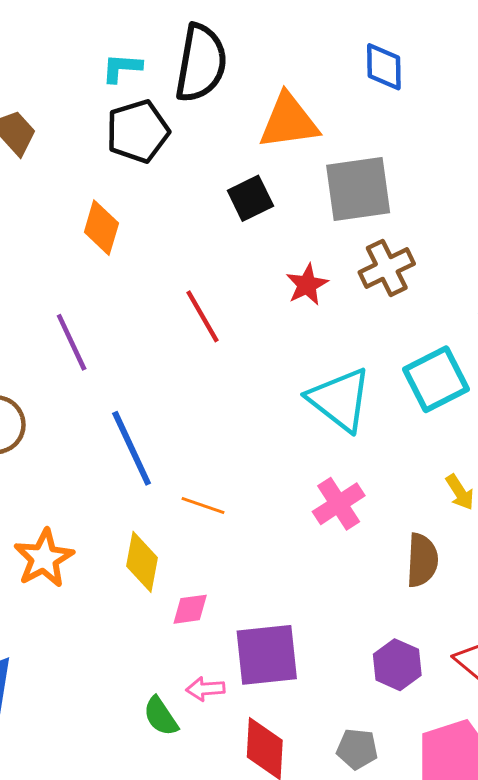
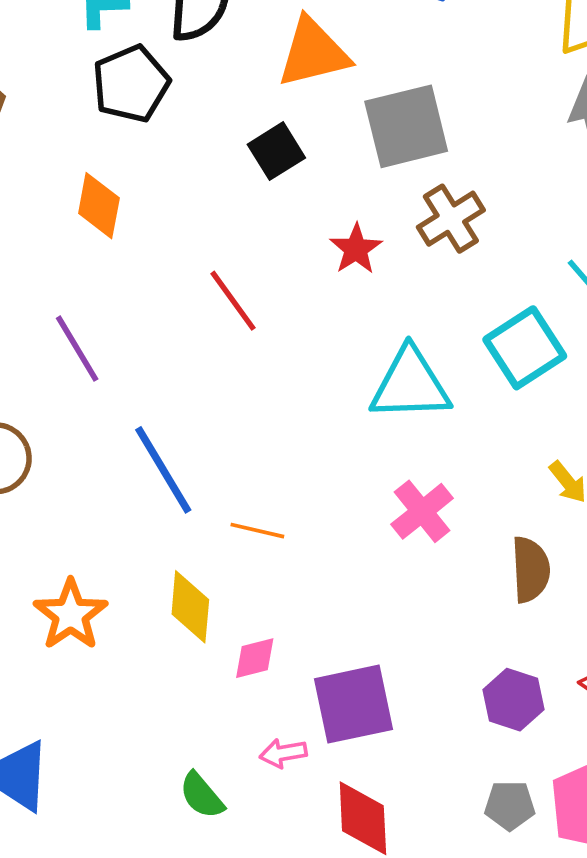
cyan triangle: (340, 400) -> (410, 385), turned -34
green semicircle: (161, 716) -> (202, 795), moved
gray pentagon: (357, 749) -> (510, 805), moved

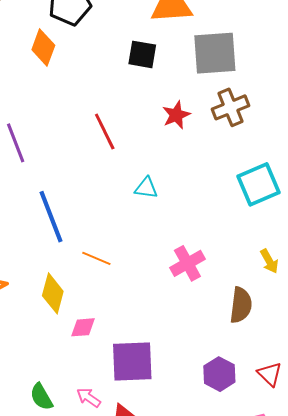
black square: (276, 151) -> (142, 54), turned 32
orange diamond: (99, 206) -> (43, 48), moved
cyan triangle: (410, 385) -> (146, 188), moved, size x0.5
pink arrow: (283, 753) -> (89, 397), moved, turned 35

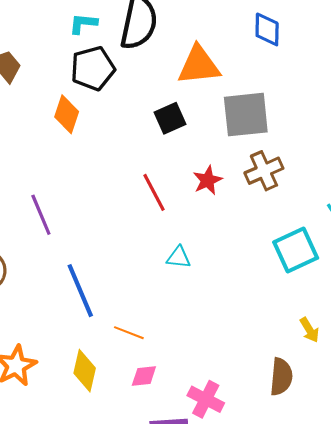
black square: (142, 54) -> (170, 118), turned -32
red line: (105, 131) -> (154, 192), moved
pink cross: (187, 263) -> (206, 399), moved, turned -32
pink diamond: (83, 327) -> (144, 376), moved

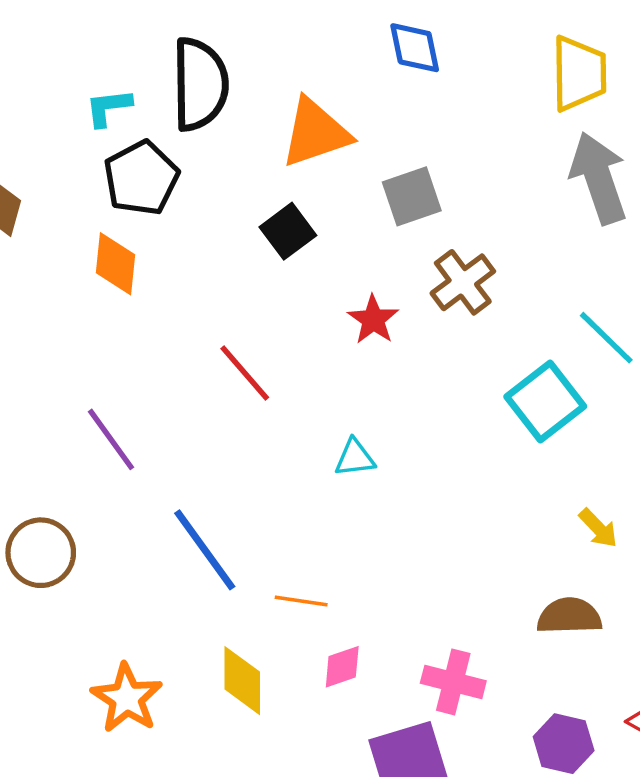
gray square: (246, 115) -> (412, 196), size x0.7
red line: (154, 192) -> (245, 373), moved
brown semicircle: (281, 377) -> (569, 616), turned -84

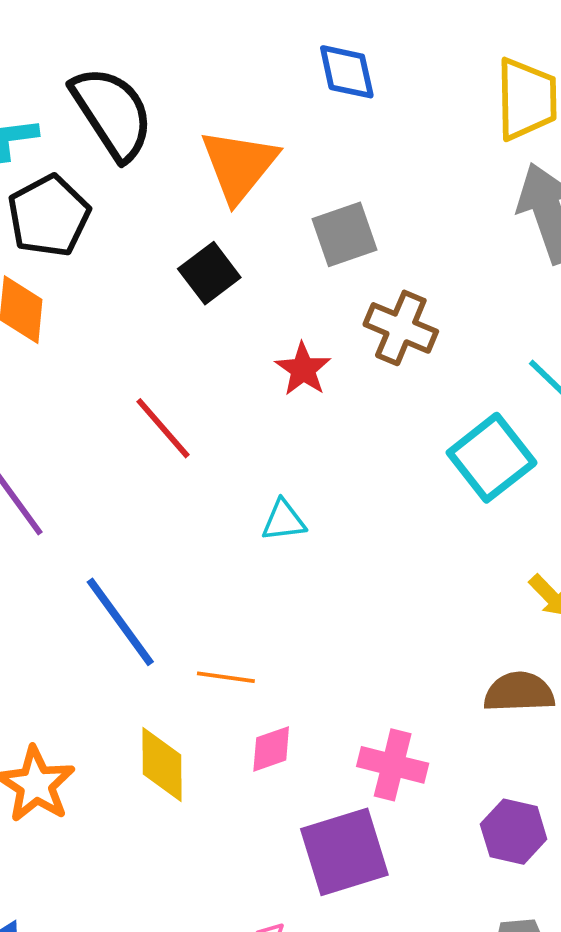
black semicircle: (200, 84) -> (112, 113), turned -32
orange triangle: (315, 133) -> (239, 165), turned -32
brown cross: (463, 282) -> (401, 328), turned -30

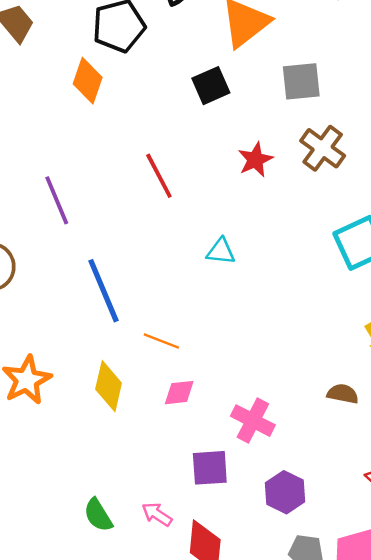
brown semicircle: (519, 692) -> (343, 394), size x0.7
purple hexagon: (514, 832) -> (285, 492), moved
purple square: (344, 852) -> (210, 468), size x0.7

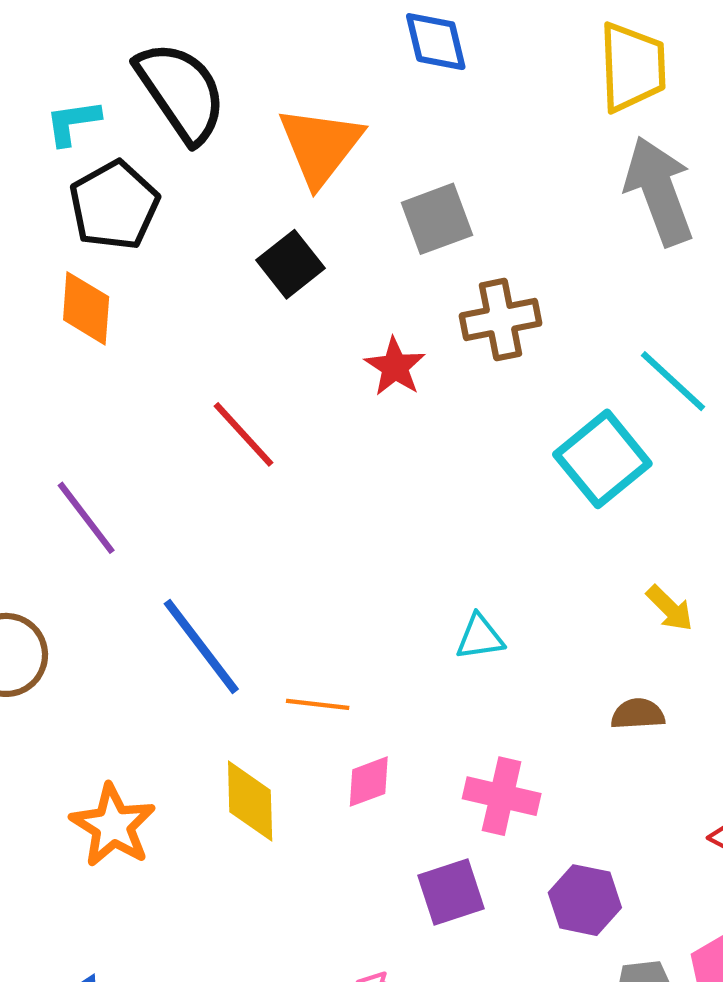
brown cross: (323, 148) -> (501, 320), turned -33
cyan triangle: (221, 251) -> (480, 637), moved

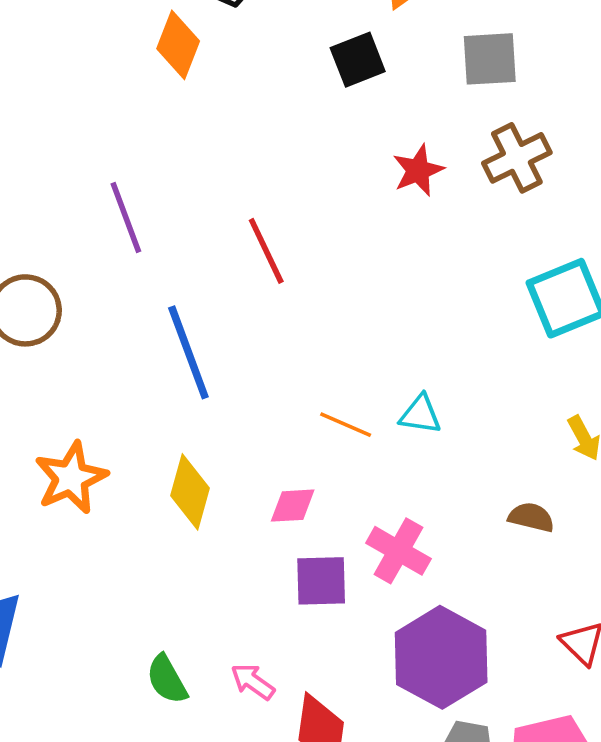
brown cross: (501, 320) -> (517, 158), turned -32
red line: (244, 434) -> (266, 251), moved
orange line: (318, 704) -> (346, 425), moved
purple square: (451, 892) -> (321, 581), moved
purple hexagon: (585, 900) -> (441, 657), size x1.6

